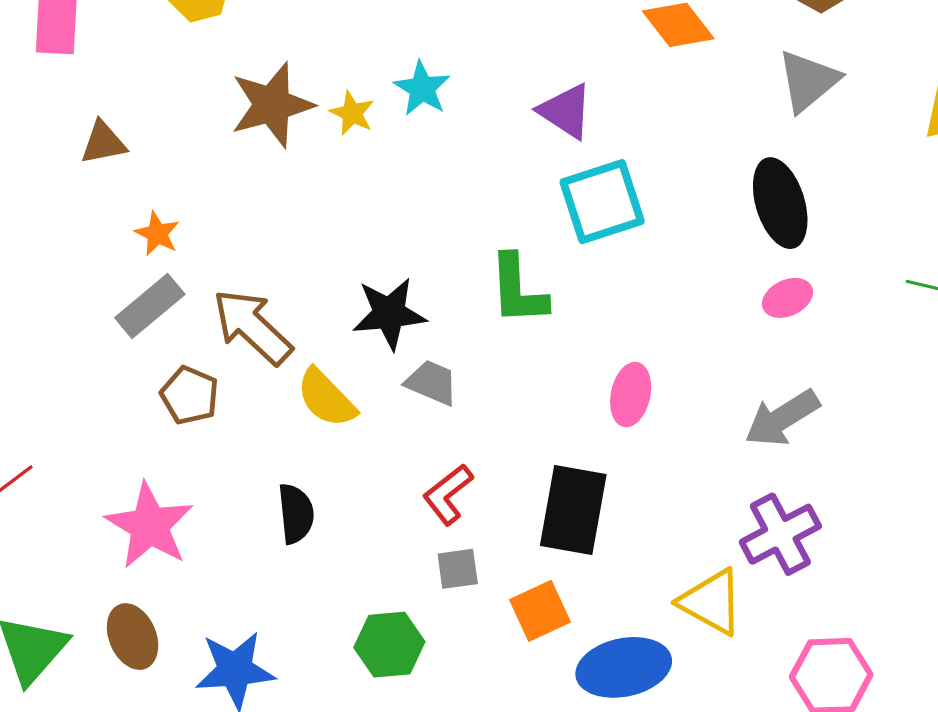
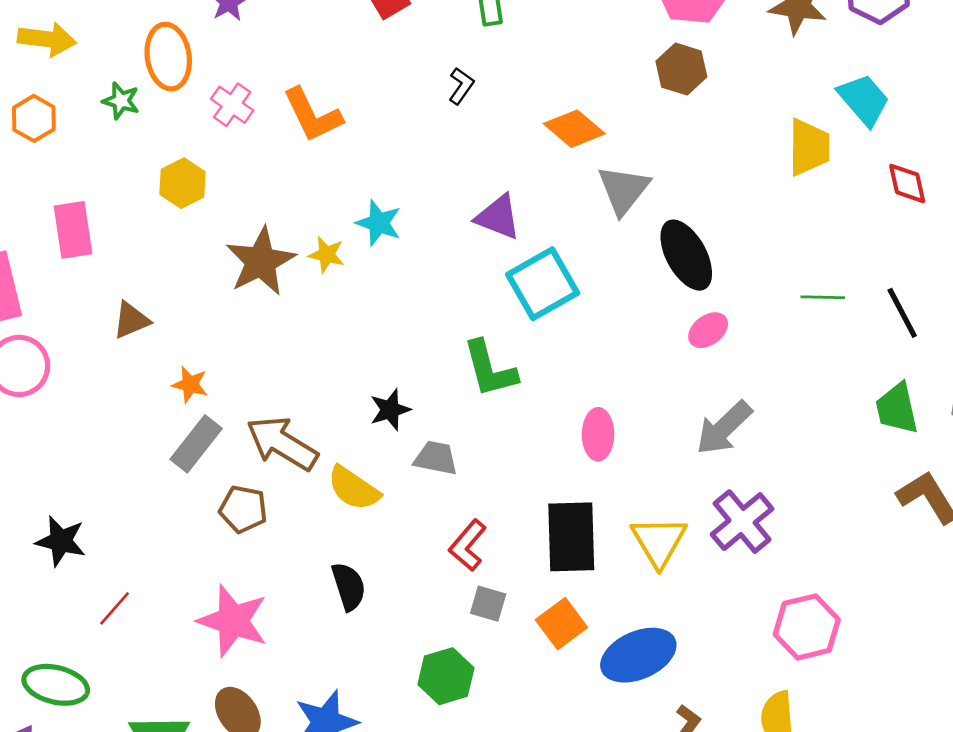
gray triangle: (808, 81) -> (624, 190), moved
black star: (389, 314) -> (390, 410), size x0.7
gray square: (458, 569) -> (488, 604), turned 36
yellow triangle: (711, 602) -> (659, 541), moved, turned 42

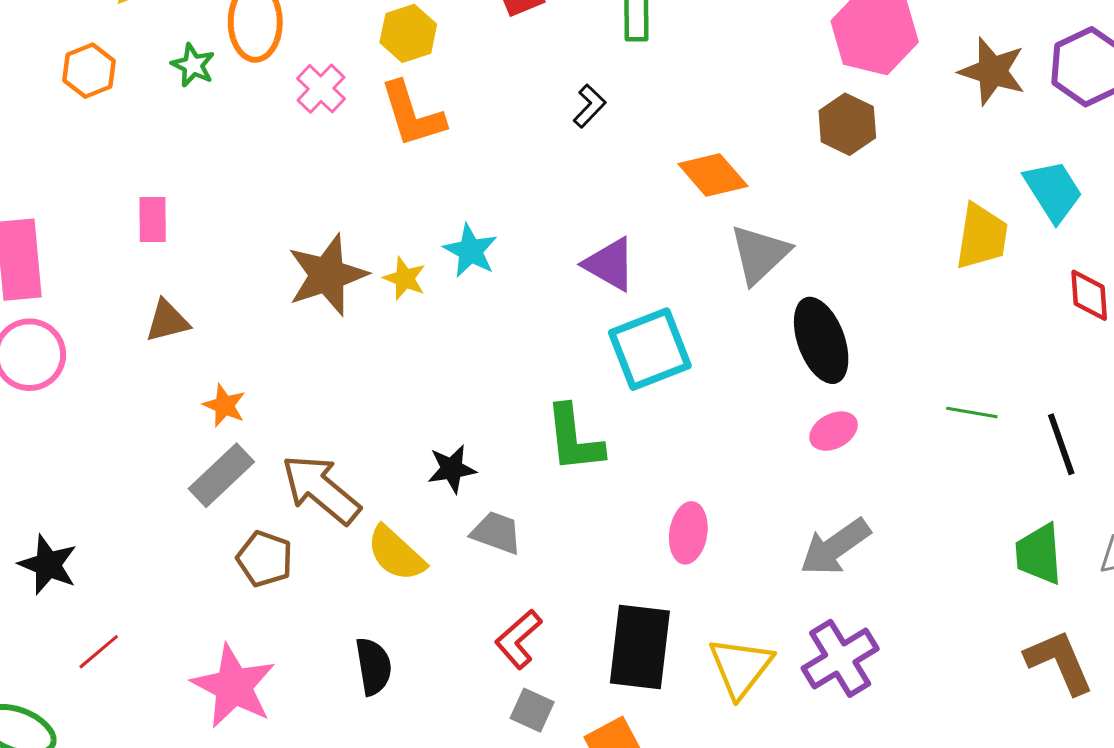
yellow hexagon: (183, 183) -> (408, 33), moved
pink rectangle: (73, 230) -> (153, 219), moved, size x0.7

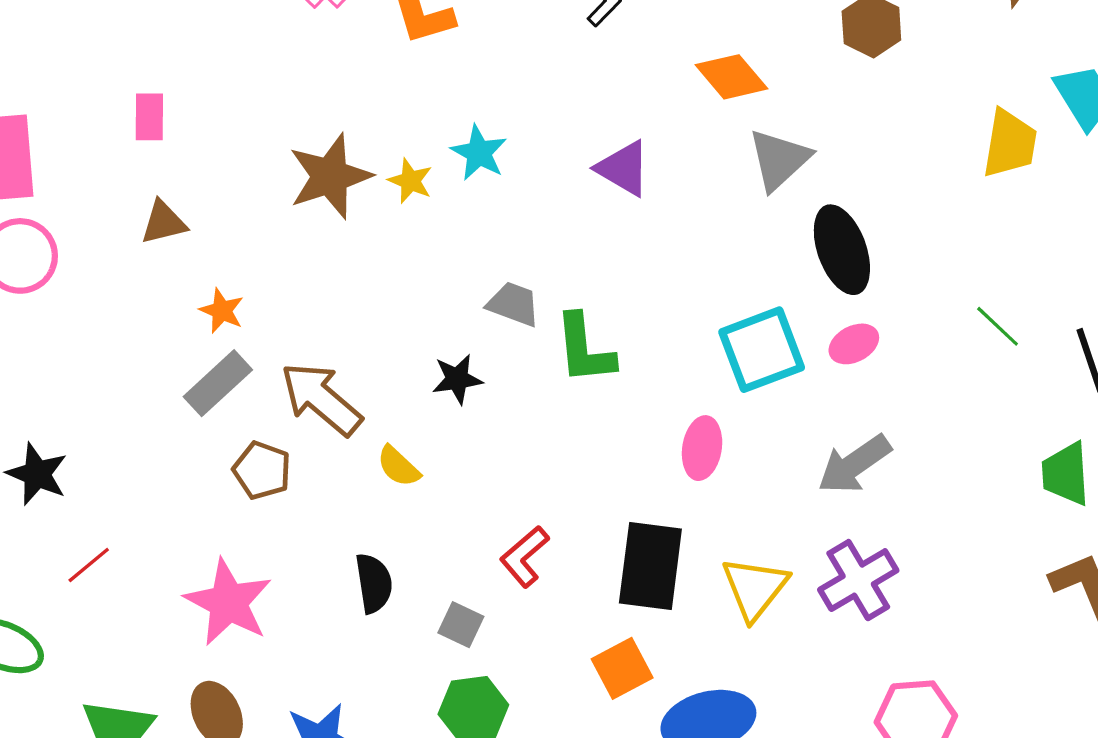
cyan square: (650, 349) -> (762, 350), moved
green line: (972, 413) -> (998, 326), turned 33
gray trapezoid: (496, 533) -> (513, 304), moved
yellow semicircle: (396, 554) -> (398, 466), size x0.7
gray square: (532, 710) -> (461, 625), moved

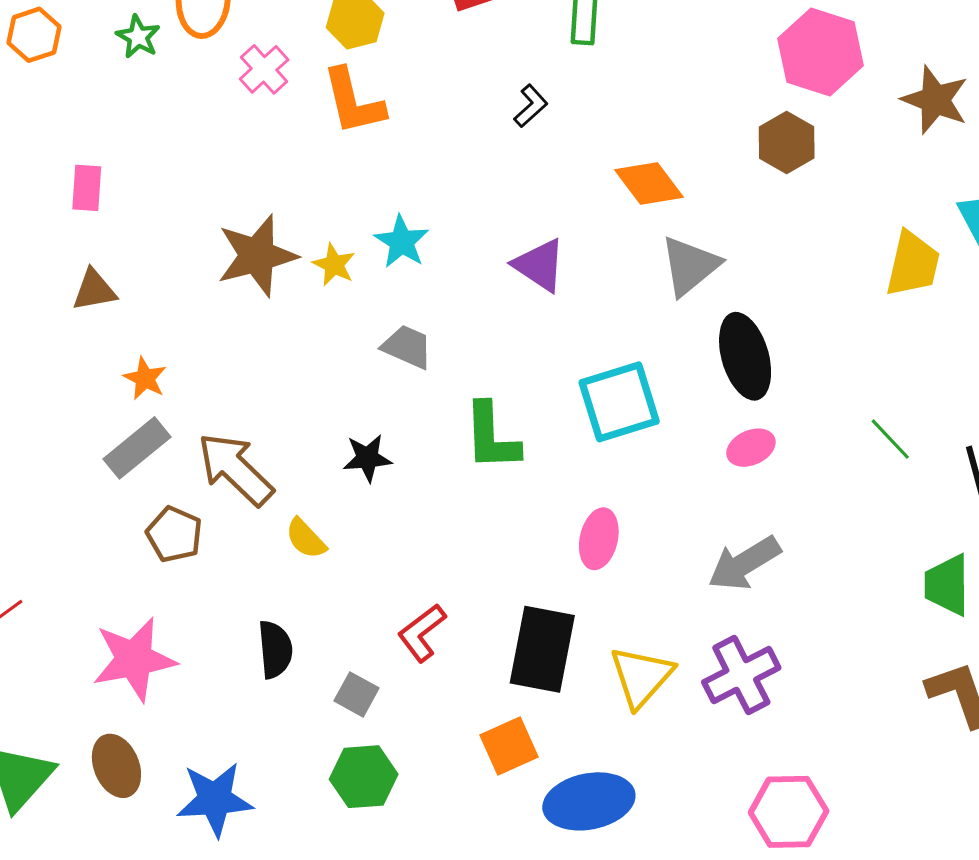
gray trapezoid: (513, 304) -> (407, 347), moved
cyan square: (762, 350) -> (619, 402), moved
pink star: (228, 602) -> (134, 659), turned 30

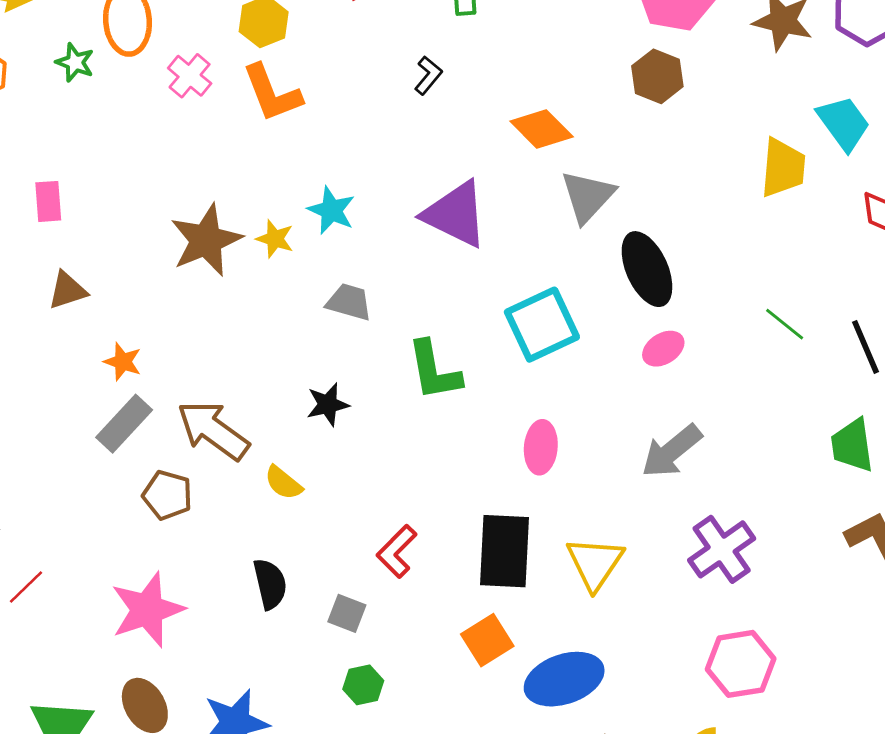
purple triangle: (540, 265) -> (455, 214), size x1.4
purple cross: (741, 675) -> (722, 549), moved
green hexagon: (364, 777) -> (363, 685), size x0.7

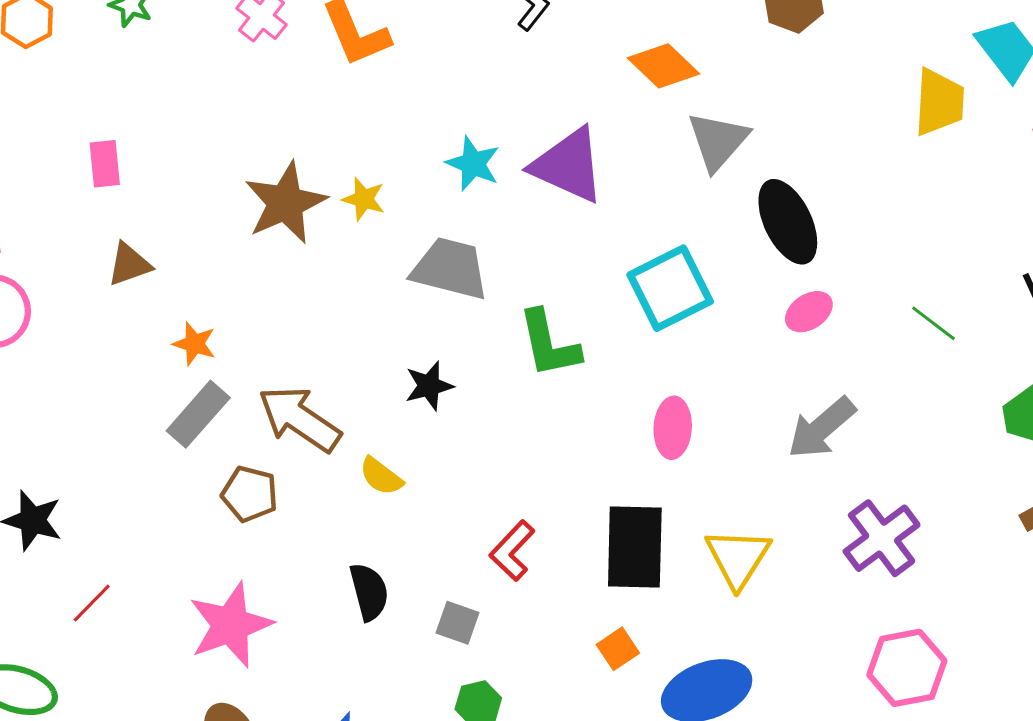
cyan star: (331, 210) -> (473, 164), moved
gray trapezoid: (349, 302) -> (450, 269), size x1.5
green line: (785, 324) -> (934, 323), moved
orange square: (487, 640) -> (618, 649), size x0.7

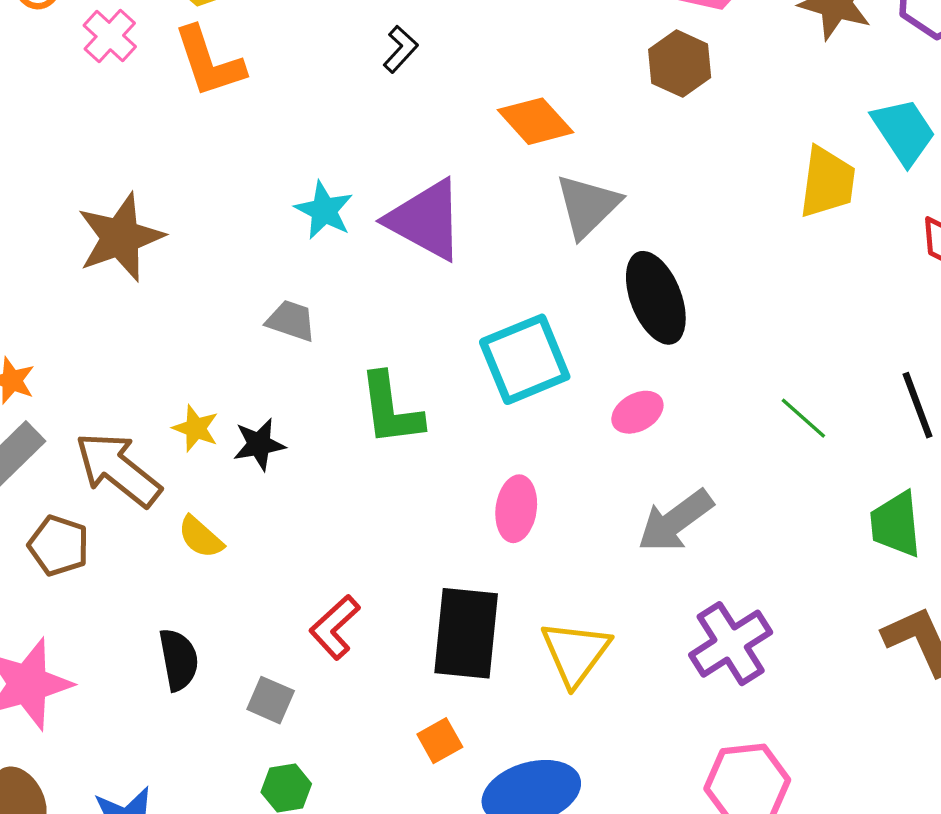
yellow star: (364, 199) -> (196, 428), moved
gray trapezoid: (450, 269) -> (291, 321), size x0.6
pink ellipse: (809, 312) -> (637, 412), moved

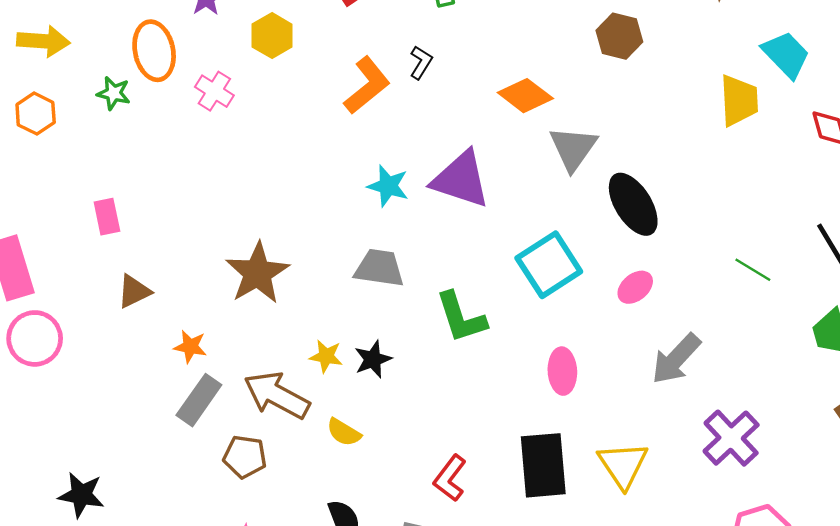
orange L-shape: (209, 62) -> (367, 85), moved, turned -100
brown star: (120, 237) -> (257, 273), moved
gray trapezoid: (291, 321) -> (379, 268), size x1.4

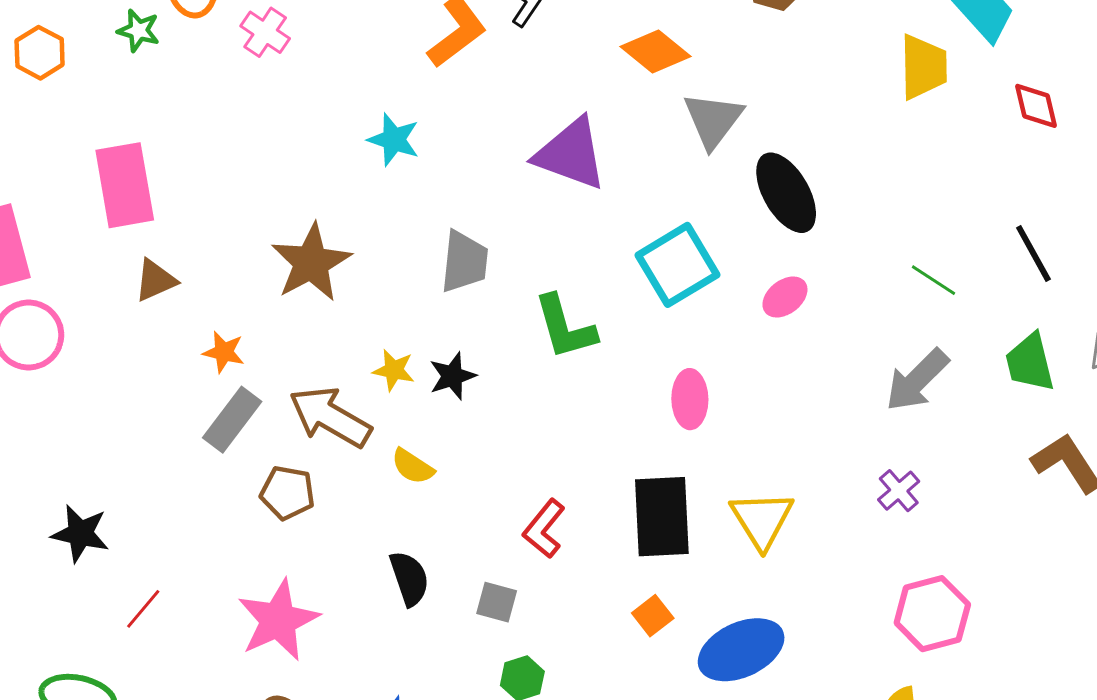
cyan star: (388, 186) -> (394, 140), moved
pink rectangle: (107, 217) -> (125, 185), size x1.8
gray trapezoid: (379, 268) -> (464, 262), turned 86
gray arrow: (676, 359) -> (917, 380), moved
purple cross: (731, 438) -> (899, 491), size x0.6

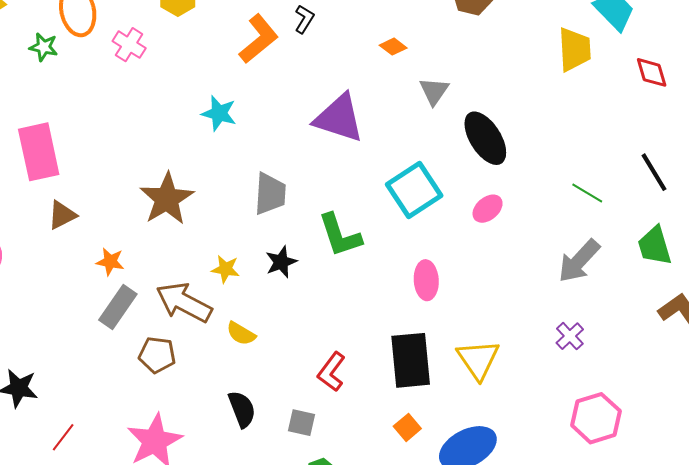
orange diamond: (655, 51) -> (393, 47), size x0.6
gray triangle: (713, 120) -> (434, 91), size x0.7
black star: (452, 376) -> (281, 262), moved

